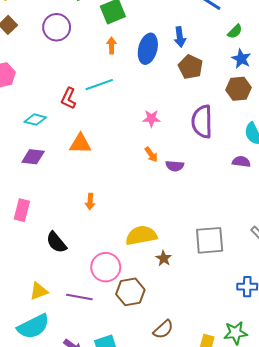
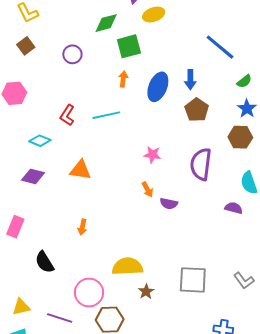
purple circle: (57, 27) -> (72, 54), size x0.7
red L-shape: (68, 98) -> (67, 115), moved

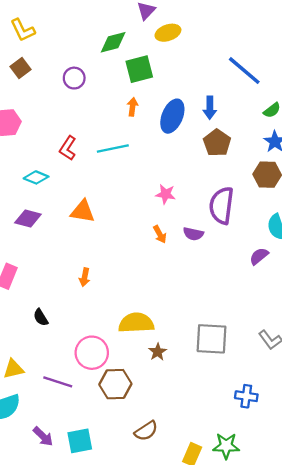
purple semicircle: (169, 204) -> (193, 234), moved
purple semicircle: (234, 208) -> (259, 256), turned -54
black semicircle: (45, 262) -> (41, 317), size x0.7

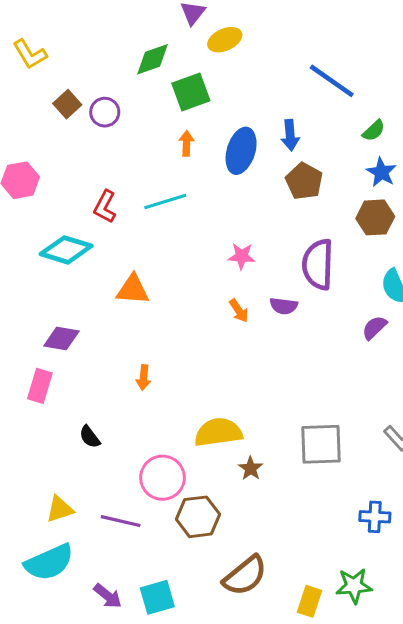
brown square: (20, 68) -> (67, 104), moved
cyan diamond: (36, 177) -> (66, 250), size x1.5
purple diamond: (28, 219) -> (61, 339), moved
brown semicircle: (146, 431) -> (245, 576), size x1.4

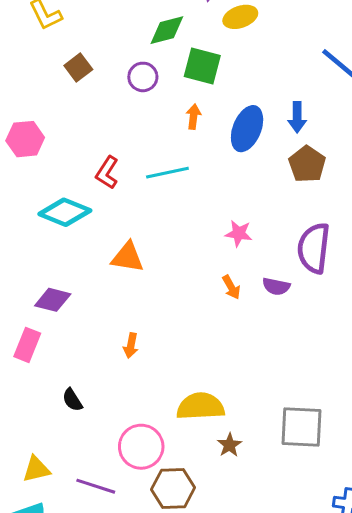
green square: (191, 92) -> (202, 66), turned 30
purple circle: (105, 112) -> (143, 77), moved

